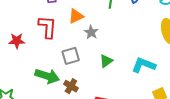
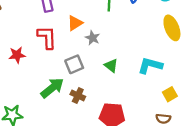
green triangle: (106, 61) -> (111, 66), turned -40
green arrow: (47, 76) -> (52, 88), turned -50

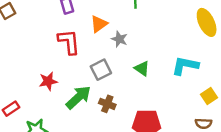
red star: (17, 55) -> (48, 81), moved

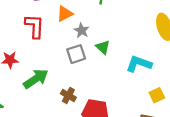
green triangle: (142, 68) -> (103, 47), moved
gray square: (101, 70) -> (76, 54), moved
brown cross: (107, 104) -> (68, 95), moved

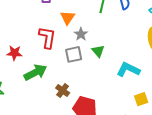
orange triangle: (65, 14) -> (68, 18), turned -35
red L-shape: (35, 26) -> (47, 37), moved

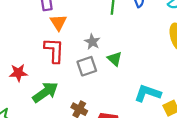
orange triangle: (68, 18) -> (58, 22), moved
cyan L-shape: (128, 70) -> (148, 93), moved

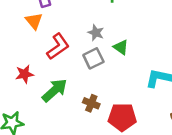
orange triangle: (58, 22) -> (34, 21), moved
red L-shape: (54, 50) -> (58, 46), turned 60

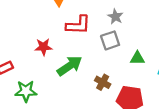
red L-shape: (58, 46) -> (78, 25), turned 30
green triangle: (121, 47) -> (137, 58), moved, turned -42

